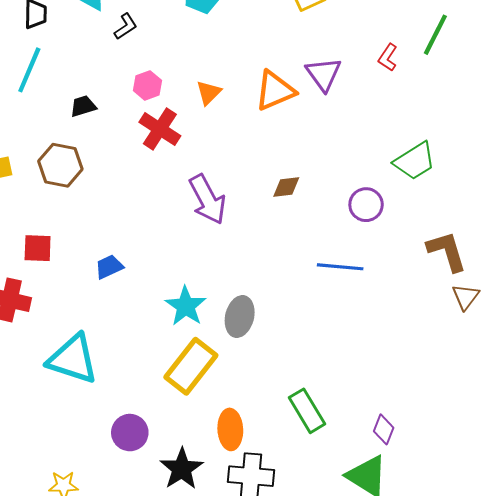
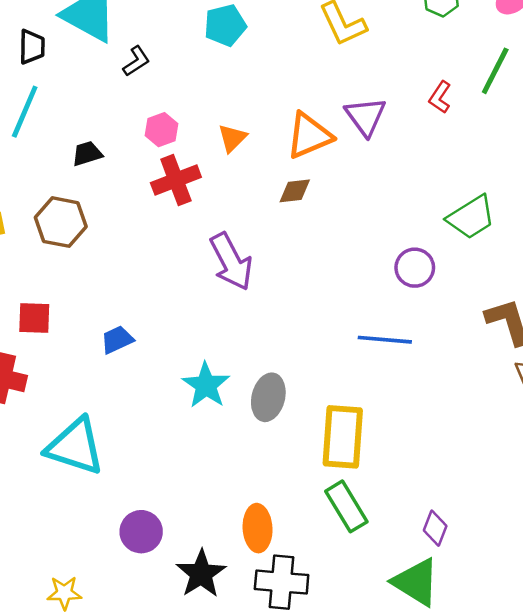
red cross: (160, 129) -> (176, 180), turned 36
brown diamond: (286, 187) -> (295, 191), moved
yellow rectangle: (191, 366) -> (343, 437), moved, turned -34

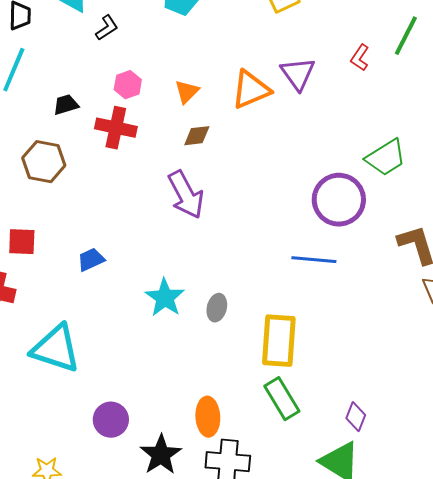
red cross: (176, 180) -> (116, 128), moved, turned 33
brown diamond: (295, 191) -> (197, 136), moved
purple circle: (415, 268) -> (339, 200), size x1.6
gray ellipse: (268, 397) -> (217, 308), size x0.7

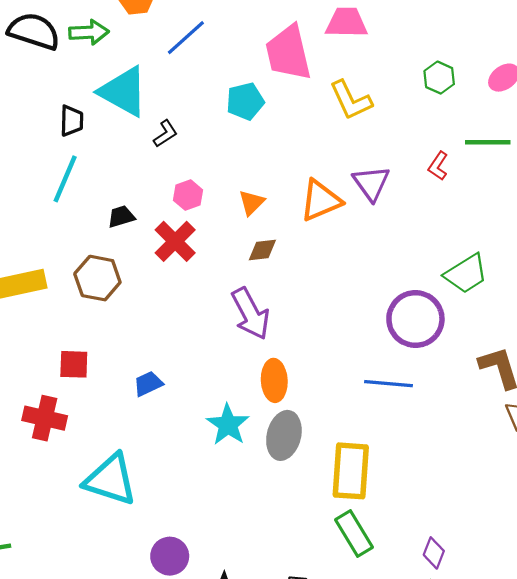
green line: (406, 36) -> (488, 142), turned 63
red cross: (116, 128) -> (175, 241), turned 33
gray ellipse: (217, 308) -> (284, 435), size x1.6
orange ellipse: (208, 417) -> (274, 380), moved

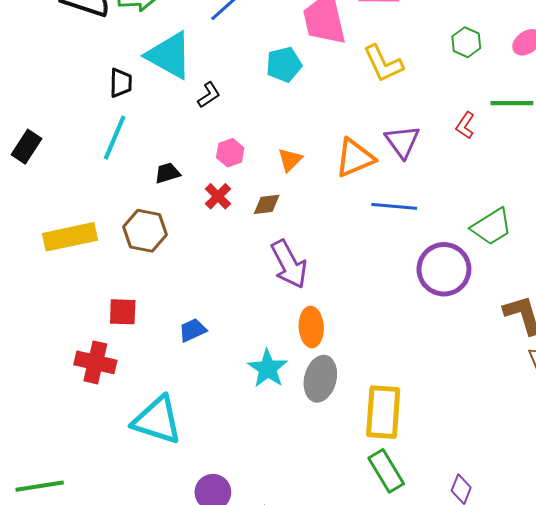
red cross: (175, 241) -> (218, 196), size x0.7
brown diamond: (262, 250) -> (267, 204), moved
blue line: (388, 384) -> (394, 206), moved

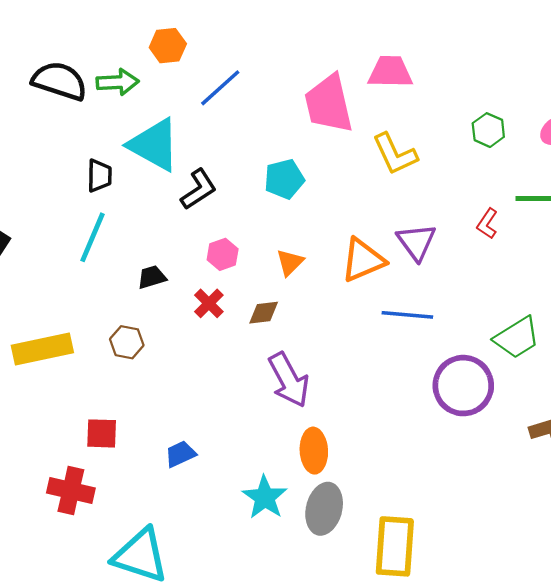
cyan pentagon: (284, 65) -> (284, 179), moved
black L-shape: (209, 95) -> (199, 189), size x1.4
brown hexagon: (145, 231) -> (127, 342), size x0.7

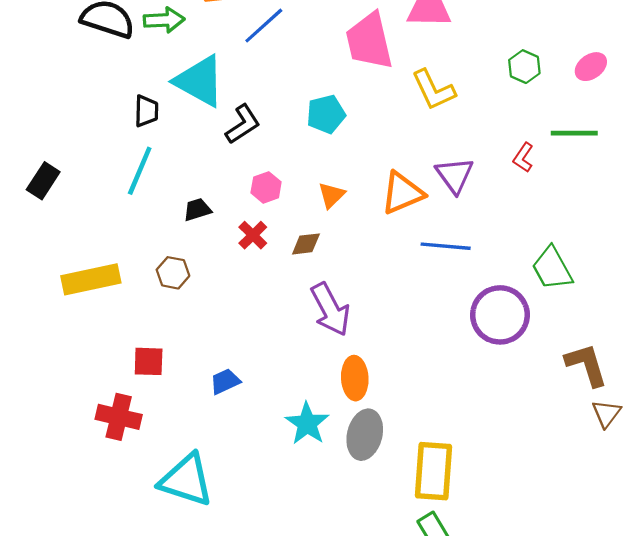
green trapezoid: (517, 338) -> (552, 268), turned 93

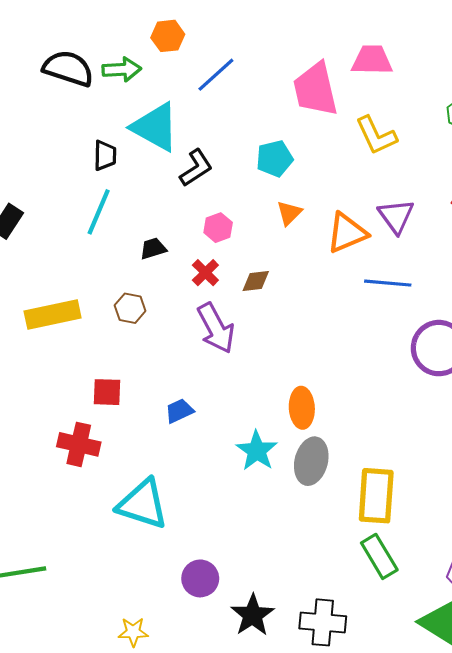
orange triangle: (331, 195) -> (289, 213), moved
purple arrow: (330, 309) -> (216, 328), moved

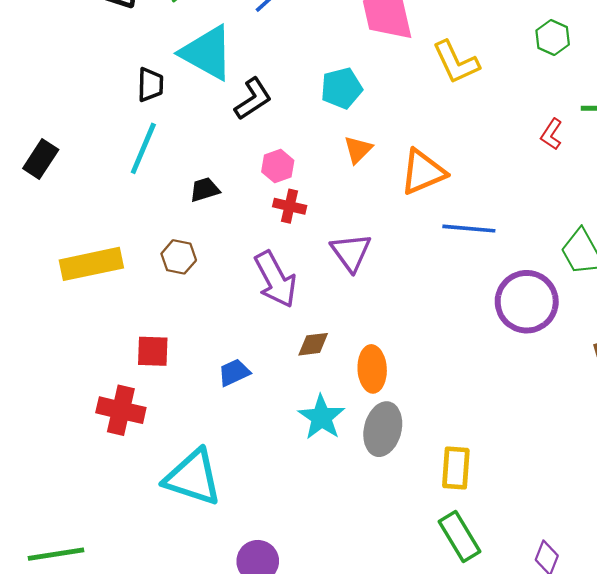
purple triangle: (396, 216) -> (351, 252), moved
red cross: (205, 273) -> (290, 206), moved, turned -32
brown diamond: (256, 281) -> (313, 344), moved
yellow rectangle: (376, 496) -> (456, 468), size x0.7

